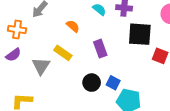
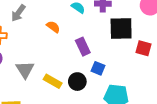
yellow rectangle: (63, 53) -> (53, 81), moved
blue square: (113, 83) -> (98, 68), moved

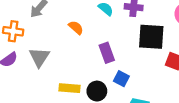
gray triangle: (25, 70) -> (39, 57), moved
yellow rectangle: (53, 81) -> (69, 88), turned -30

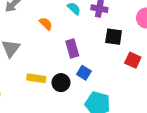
black square: (151, 37) -> (114, 37), size x0.7

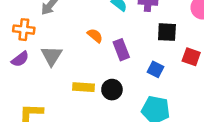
orange semicircle: (46, 24) -> (95, 36), moved
blue square: (84, 73) -> (155, 69), moved

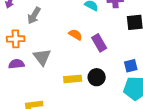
purple semicircle: (20, 59) -> (16, 64), turned -140
blue square: (155, 69) -> (131, 66), moved, turned -32

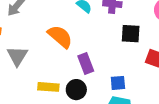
orange semicircle: (75, 35) -> (60, 36), size x1.6
purple rectangle: (99, 43) -> (86, 63), moved

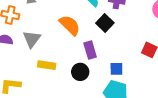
black square: (131, 34) -> (105, 23), moved, turned 36
yellow rectangle: (48, 87) -> (47, 65), moved

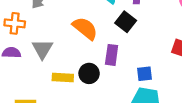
purple rectangle: (90, 50) -> (112, 55), turned 30
black circle: (80, 72) -> (89, 73), moved

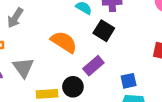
purple rectangle: (112, 55) -> (93, 66), turned 48

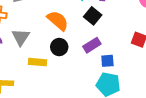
purple rectangle: (93, 66) -> (92, 45), moved
black circle: (73, 87) -> (59, 47), moved

